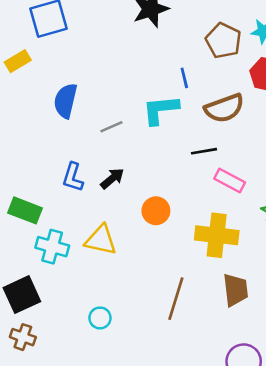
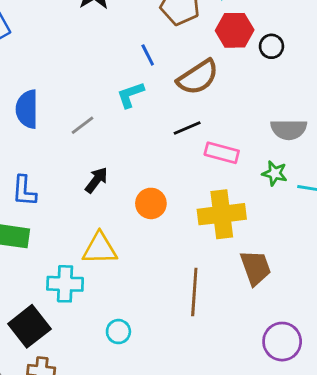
cyan L-shape: (161, 110) -> (130, 95), size x0.7
blue L-shape: (73, 177) -> (24, 191), moved
cyan cross: (52, 247) -> (65, 284), moved

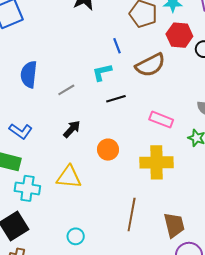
black line: (187, 128) -> (116, 99), moved
blue L-shape: (24, 191) -> (21, 131), turned -65
brown trapezoid: (255, 268) -> (174, 225), moved
cyan cross: (65, 284) -> (27, 188), moved

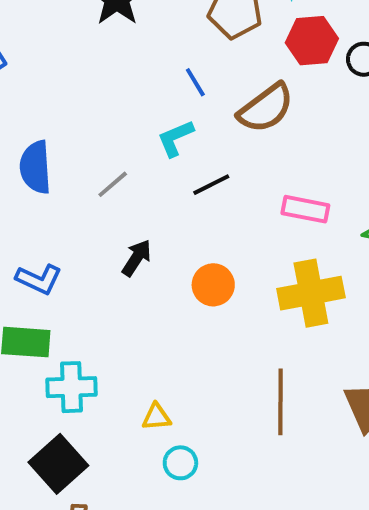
yellow triangle: (69, 177) -> (156, 417), moved, size x0.6

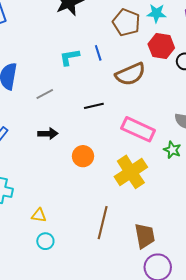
cyan L-shape: (175, 138) -> (70, 57), moved
pink rectangle: (305, 209) -> (138, 129), size x1.4
black arrow: (137, 258) -> (48, 134), turned 42
yellow cross: (311, 293) -> (131, 172), turned -36

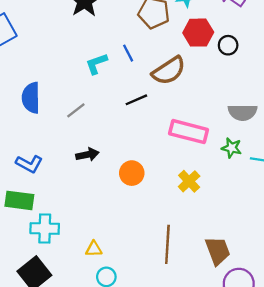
black line: (94, 106) -> (136, 100), moved
yellow cross: (131, 172) -> (189, 181), size x0.6

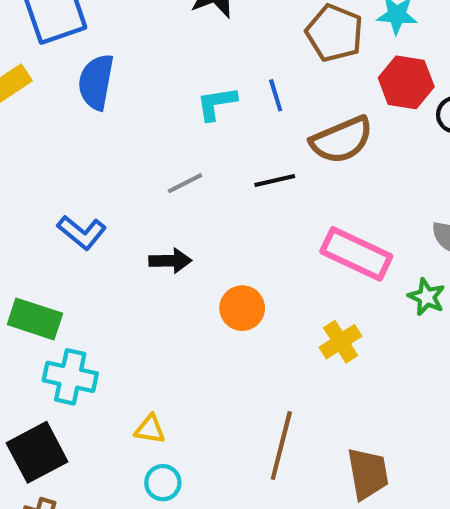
blue semicircle: (31, 98) -> (96, 82), moved
gray line: (76, 110) -> (185, 183), moved
blue L-shape: (29, 164) -> (82, 232), moved

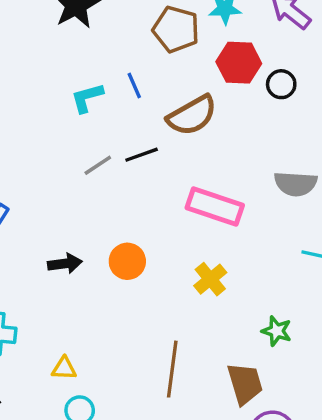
gray line: (185, 183) -> (98, 165), moved
black arrow: (170, 261) -> (65, 264), moved
green star: (427, 297) -> (277, 331), moved

